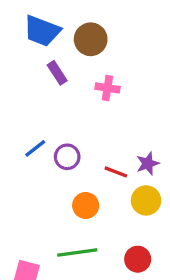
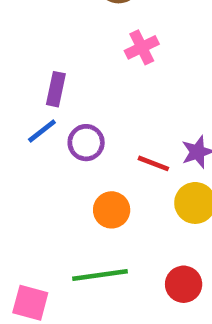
purple rectangle: (57, 73) -> (56, 89), moved, turned 45
pink cross: (107, 88) -> (142, 47), turned -35

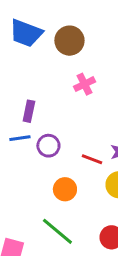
blue line: (42, 131) -> (20, 138), turned 30
green line: (100, 275) -> (57, 231), turned 48

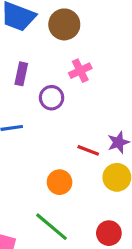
purple rectangle: (29, 111) -> (21, 74), moved
purple circle: (48, 146) -> (52, 98), moved

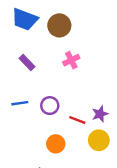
purple rectangle: (21, 74) -> (27, 63), turned -56
purple circle: (52, 98) -> (50, 106), moved

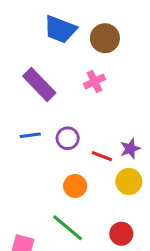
blue trapezoid: (25, 19) -> (60, 29), moved
brown circle: (59, 25) -> (105, 38), moved
purple rectangle: (27, 63) -> (39, 84), size x1.6

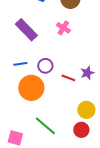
pink cross: (94, 82) -> (63, 28), turned -32
yellow circle: (129, 181) -> (86, 110), moved
orange circle: (75, 186) -> (31, 88), moved, size x1.6

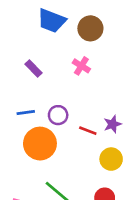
purple rectangle: (26, 30) -> (33, 68), size x0.6
yellow circle: (86, 110) -> (111, 159), moved

